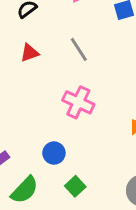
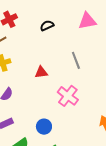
red triangle: (29, 53) -> (41, 72), moved

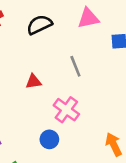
black semicircle: (47, 26) -> (39, 25), size x1.5
blue circle: (44, 127) -> (49, 139), moved

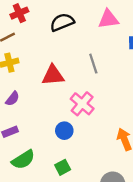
red triangle: (33, 82) -> (53, 75), size x1.5

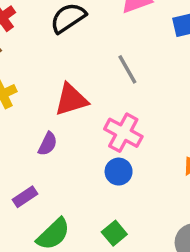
purple semicircle: (12, 99) -> (48, 144), moved
blue circle: (64, 131) -> (119, 172), moved

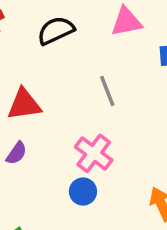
red triangle: (71, 100) -> (24, 104), moved

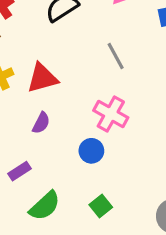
blue circle: (83, 192) -> (91, 151), moved

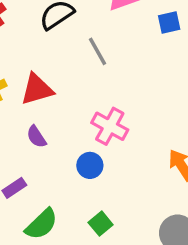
gray line: (116, 56) -> (98, 51), moved
purple semicircle: (41, 123) -> (36, 137), turned 120

